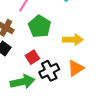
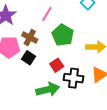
black cross: (49, 71) -> (73, 78), turned 36

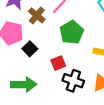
brown cross: (30, 37) -> (37, 15), moved
green arrow: (48, 90) -> (24, 84), moved

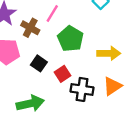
black square: (30, 49) -> (39, 63), moved

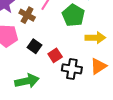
green pentagon: (70, 39) -> (73, 15), moved

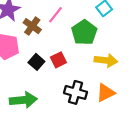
red square: (55, 55) -> (58, 60), moved

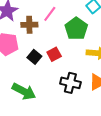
brown cross: (32, 26) -> (29, 25), turned -35
green arrow: (23, 100) -> (24, 91), turned 35

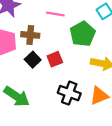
pink line: (50, 14) -> (55, 14), turned 56
brown cross: (29, 25) -> (30, 35), moved

